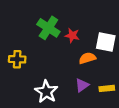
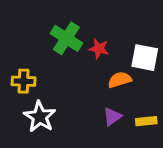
white star: (46, 92) -> (40, 117), moved

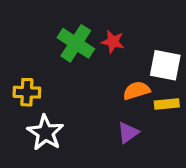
red star: (99, 49) -> (113, 42), moved
yellow rectangle: (146, 121) -> (167, 104), moved

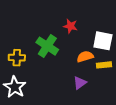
green cross: (76, 43) -> (47, 46), moved
white star: (45, 133) -> (15, 87), moved

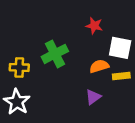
red star: (70, 26) -> (94, 26), moved
green cross: (47, 46) -> (55, 54), turned 30

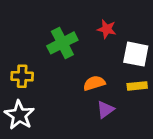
green cross: (55, 54) -> (62, 43), moved
orange semicircle: (99, 66) -> (94, 83), moved

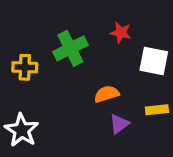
yellow cross: (22, 76) -> (25, 67), moved
yellow rectangle: (137, 86) -> (157, 110), moved

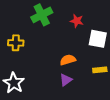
green cross: (70, 48) -> (42, 15), moved
purple triangle: (119, 124) -> (66, 80), moved

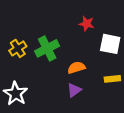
green cross: (42, 15) -> (47, 48), moved
yellow cross: (16, 43) -> (18, 48), turned -35

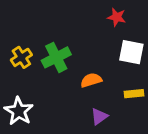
red star: (87, 24) -> (117, 17), moved
purple triangle: (74, 90) -> (99, 116), moved

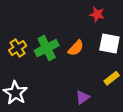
orange semicircle: (91, 80) -> (76, 48), moved, turned 150
yellow rectangle: (134, 94) -> (112, 78), turned -32

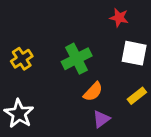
green cross: (47, 48) -> (77, 59), moved
orange semicircle: (76, 48) -> (93, 92), moved

